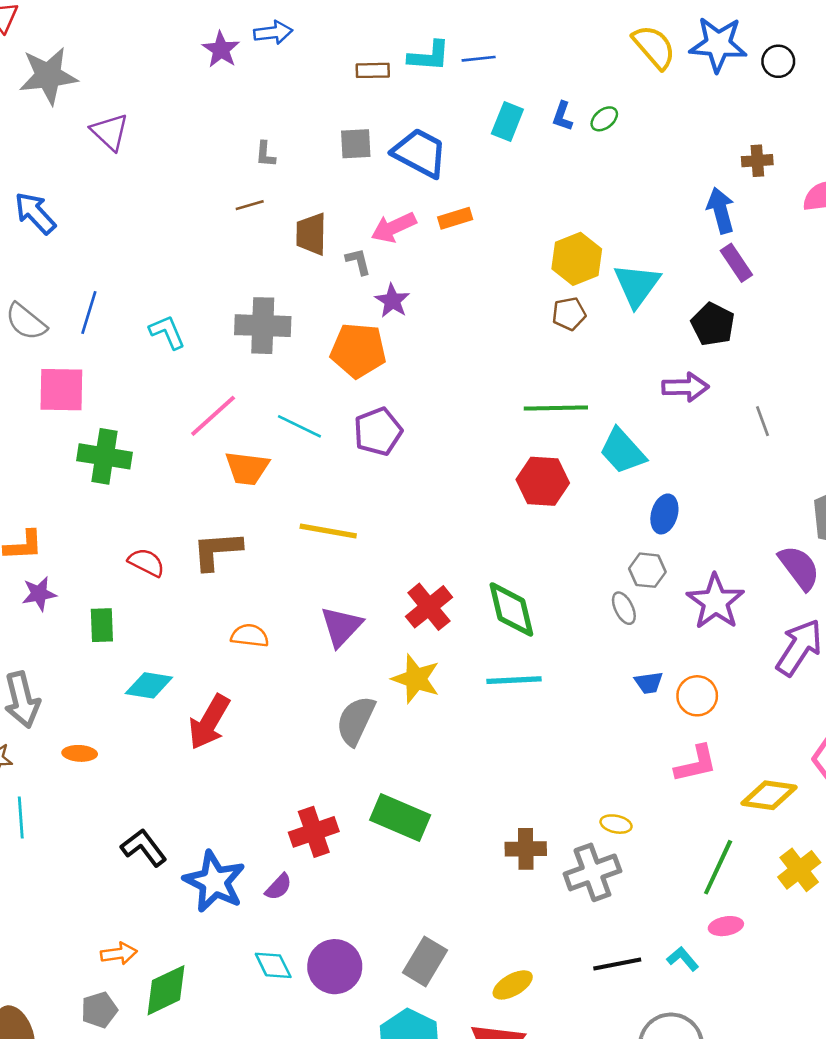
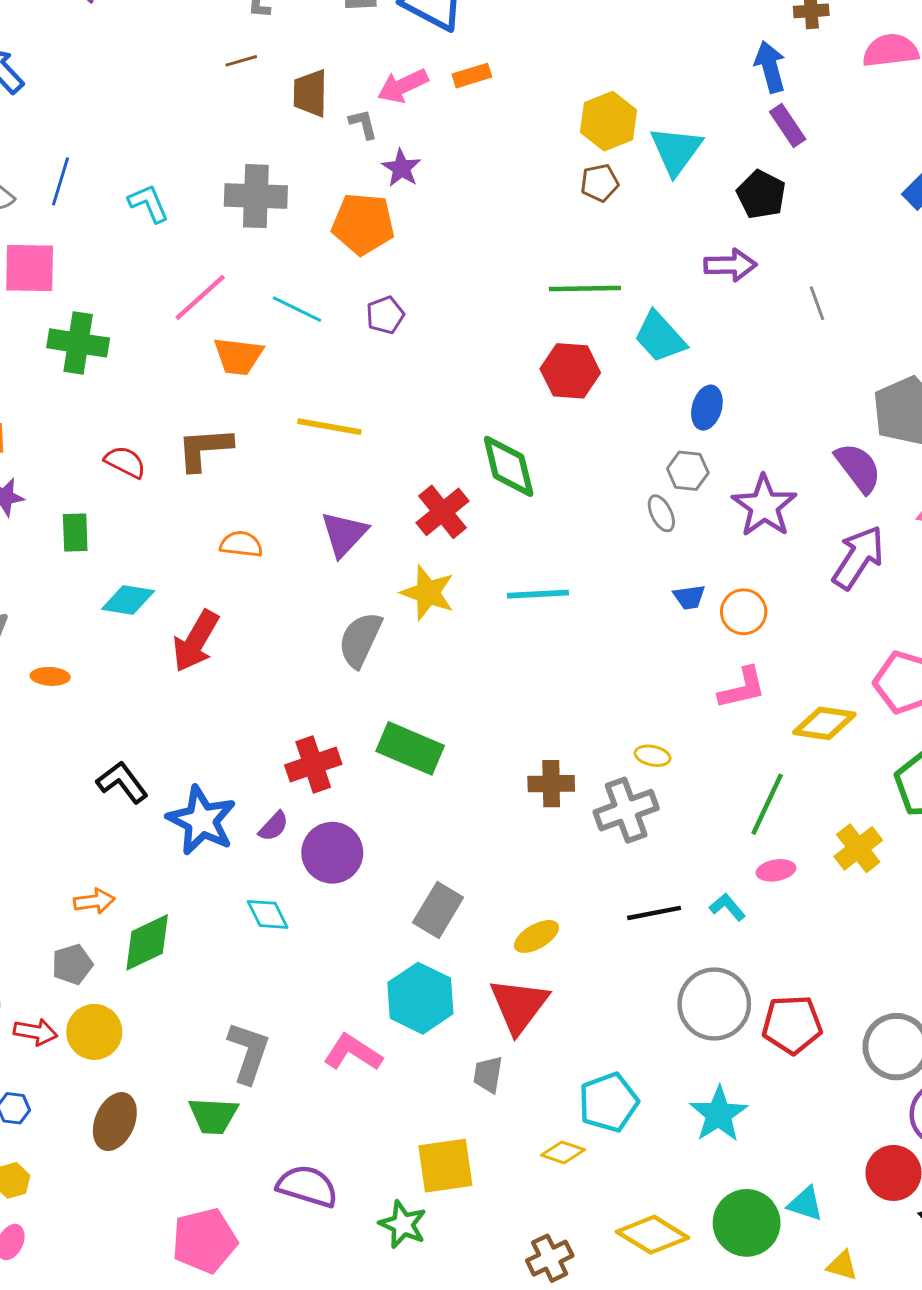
purple pentagon: (378, 432) -> (385, 315), size x0.7
green diamond: (511, 609) -> (509, 466), moved
yellow cross: (799, 870) -> (858, 848), moved
purple circle: (335, 967) -> (332, 853), moved

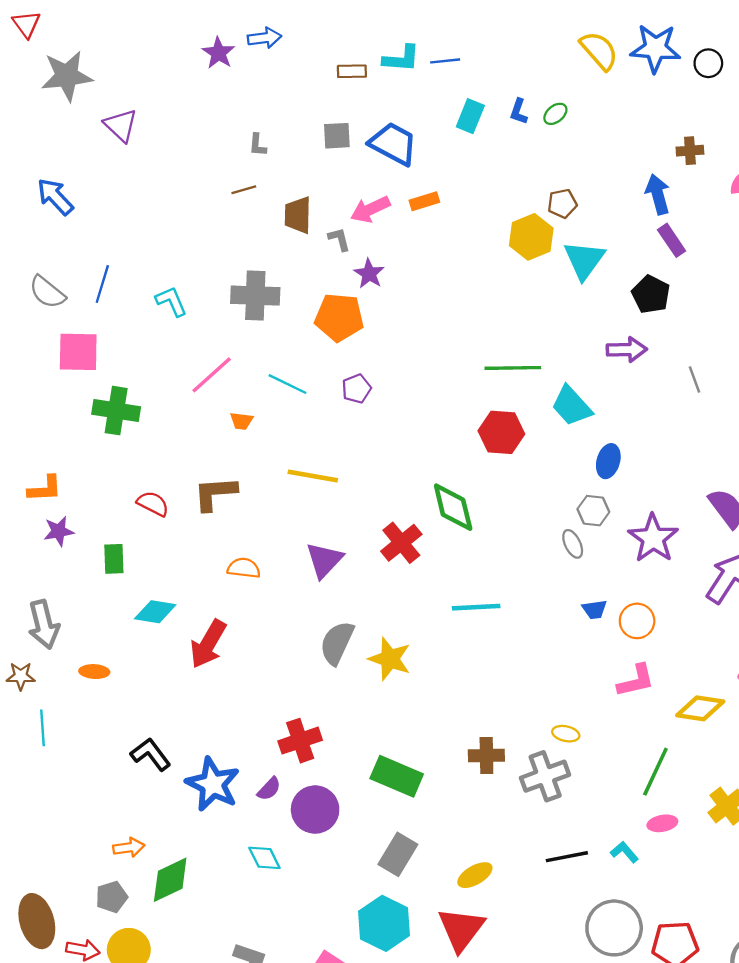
brown pentagon: (600, 183) -> (562, 204), moved
orange trapezoid: (238, 356) -> (241, 421), size x0.6
yellow star: (428, 593) -> (390, 659), moved
green rectangle: (410, 748) -> (397, 776), moved

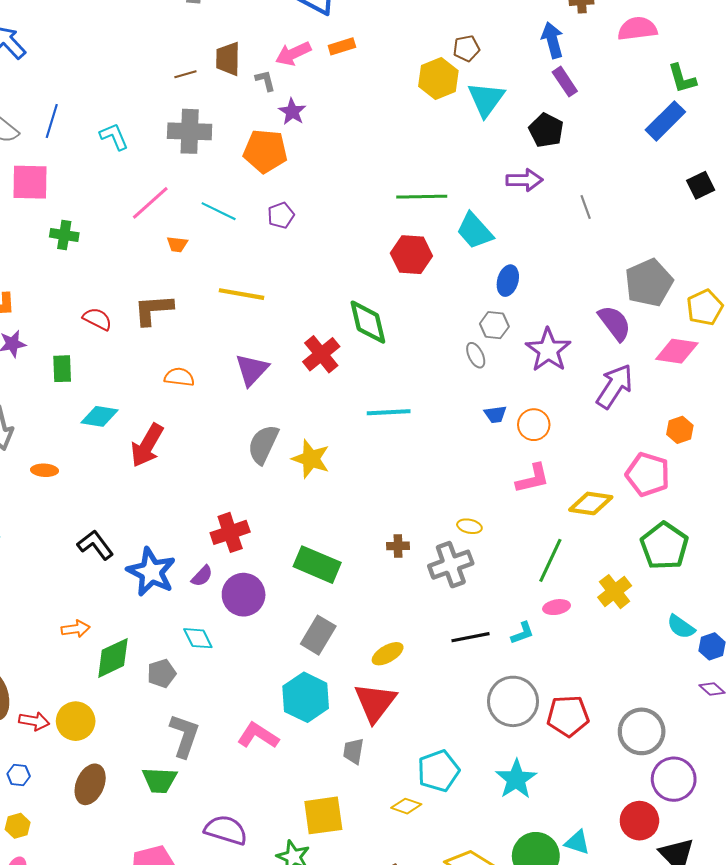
brown line: (244, 190) -> (185, 74), moved
green cross: (116, 411) -> (64, 235), size x0.7
brown cross: (486, 755) -> (398, 546), size x0.7
cyan L-shape: (624, 852) -> (522, 633), turned 110
gray pentagon: (112, 897) -> (162, 673), moved

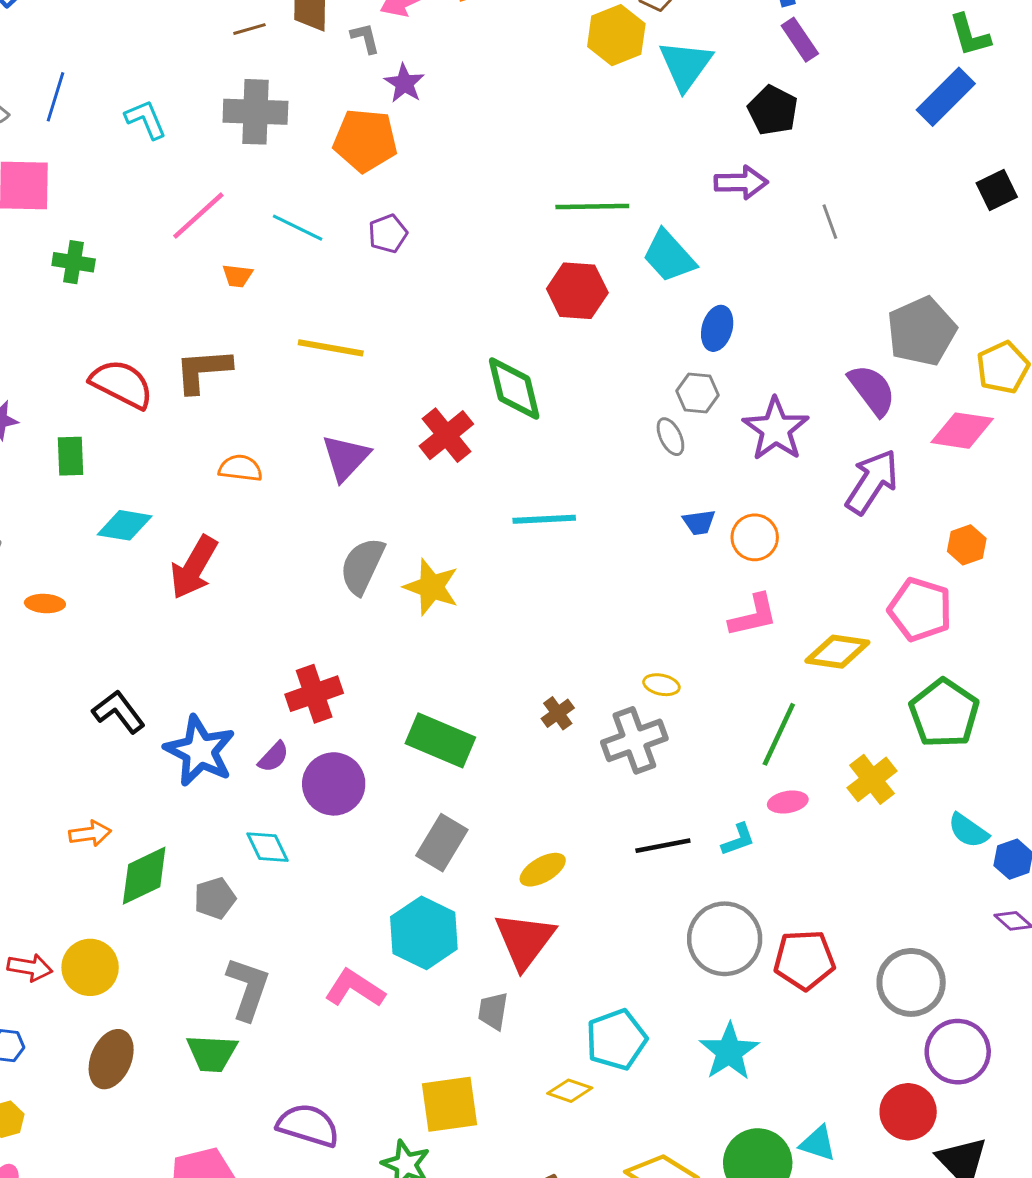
red semicircle: (97, 319) -> (122, 384), size x1.5
brown cross: (398, 546) -> (558, 713), turned -35

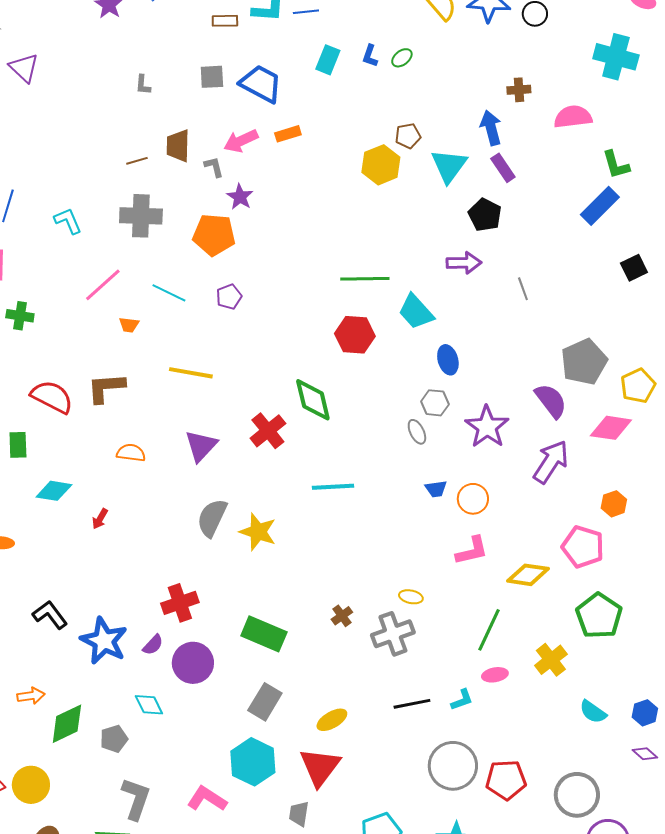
cyan triangle: (686, 65) -> (449, 166), moved
blue ellipse: (717, 328) -> (448, 360), turned -32
red arrow: (194, 567) -> (100, 519), size x0.5
cyan semicircle: (968, 831) -> (593, 712), moved

